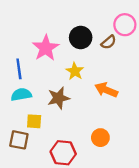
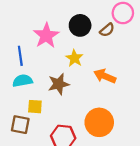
orange circle: (100, 138) -> (99, 122), size x1.6

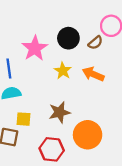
orange arrow: (105, 76) -> (93, 74), moved
brown star: (59, 84) -> (59, 112), moved

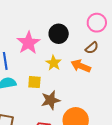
brown semicircle: (95, 43) -> (92, 48), moved
yellow square: (24, 119) -> (34, 82), moved

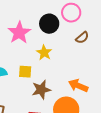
pink circle: (97, 23) -> (71, 13), moved
orange arrow: (81, 66) -> (78, 86), moved

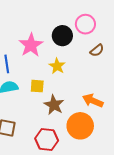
brown star: (41, 90) -> (54, 105), turned -30

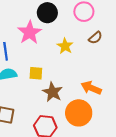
black circle: (62, 36) -> (47, 13), moved
yellow star: (57, 66) -> (65, 46), moved

